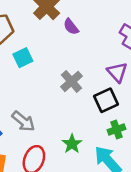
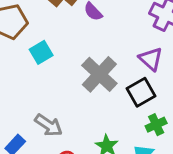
gray cross: (71, 81) -> (99, 74), size x1.4

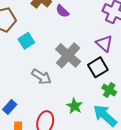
gray arrow: (49, 125) -> (41, 77), moved
green cross: (156, 125) -> (109, 90), turned -32

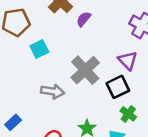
purple semicircle: (62, 11) -> (84, 19), turned 80
gray arrow: (41, 77) -> (53, 91), turned -30

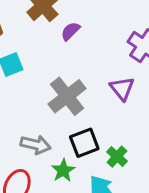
black square: (118, 87) -> (84, 143), moved
gray arrow: (53, 91) -> (36, 145), moved

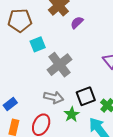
gray cross: (67, 96) -> (59, 65), moved

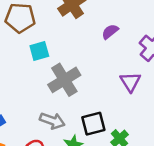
purple semicircle: (77, 23) -> (110, 32), moved

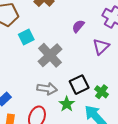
purple semicircle: (110, 32) -> (78, 26), moved
purple triangle: (130, 82) -> (101, 47), turned 30

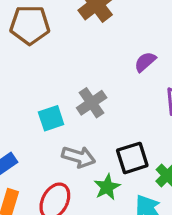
cyan square: (26, 37) -> (51, 118), moved
gray cross: (50, 55) -> (92, 103), size x0.7

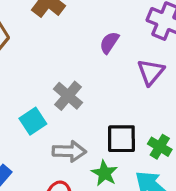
black square: (132, 158) -> (121, 139), turned 32

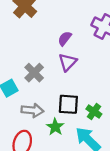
purple triangle: (151, 72) -> (68, 62), moved

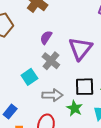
purple semicircle: (65, 38) -> (46, 37), moved
purple triangle: (68, 62) -> (80, 49), size x1.4

